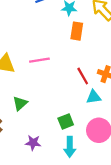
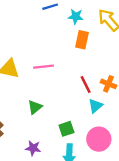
cyan triangle: (94, 97) -> (96, 106), turned -35
green triangle: (20, 103) -> (35, 107), moved

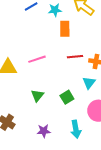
red line: (86, 85) -> (75, 57), moved, turned -56
green square: (66, 129) -> (67, 97), moved

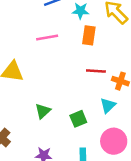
pink line: (37, 59) -> (47, 38), moved

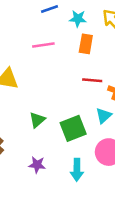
green square: (78, 119) -> (73, 128), size x1.5

